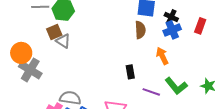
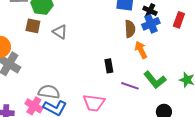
brown semicircle: (140, 30) -> (130, 29), moved
brown square: (54, 32) -> (33, 26), turned 35
gray triangle: (63, 41) -> (60, 32), moved

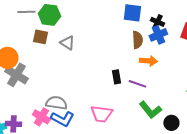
orange arrow: (141, 50) -> (148, 61), turned 120
green L-shape: (155, 80) -> (150, 110), moved
purple line: (130, 86) -> (137, 84), moved

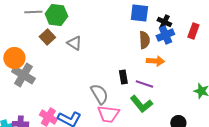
brown square: (40, 37) -> (47, 37), turned 35
gray semicircle: (56, 103) -> (99, 94), moved, turned 50
green L-shape: (150, 110) -> (141, 104), moved

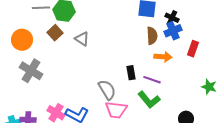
red rectangle: (193, 31) -> (193, 49), moved
orange circle: (14, 58) -> (22, 40), moved

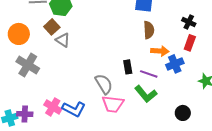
black cross: (172, 18) -> (189, 22), moved
blue cross: (173, 31) -> (175, 64), moved
gray triangle: (82, 39) -> (63, 40), moved

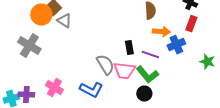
orange circle: (19, 34) -> (41, 15), moved
pink trapezoid: (113, 104) -> (124, 71), moved
blue L-shape: (74, 109) -> (91, 90), moved
black circle: (183, 113) -> (144, 94), moved

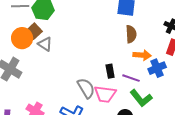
green L-shape: (147, 75) -> (141, 98), moved

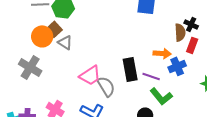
brown semicircle: (131, 34) -> (180, 32), moved
black rectangle: (110, 71) -> (130, 69), size x1.6
pink trapezoid: (105, 94) -> (90, 75), moved, turned -40

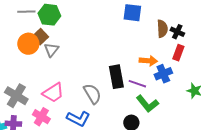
brown semicircle: (180, 32) -> (162, 29), moved
gray triangle: (65, 42) -> (51, 50), turned 35
gray cross: (30, 67) -> (16, 96), moved
pink trapezoid: (90, 75) -> (53, 93), moved

